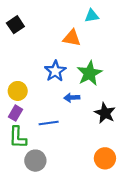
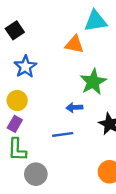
cyan triangle: (92, 16) -> (95, 21), size x1.5
blue star: (55, 71) -> (25, 67), moved
blue line: (49, 123) -> (63, 134), moved

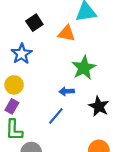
black square: (15, 30) -> (34, 23), moved
blue line: (63, 134) -> (56, 116), turned -42

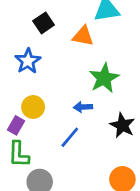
yellow circle: (14, 85) -> (33, 107), moved

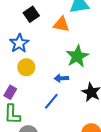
yellow circle: (33, 107) -> (26, 67), moved

